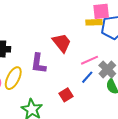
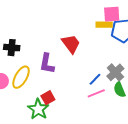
pink line: (89, 60) -> (96, 93), moved
red square: (66, 95) -> (48, 98), moved

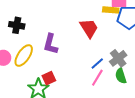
red trapezoid: (71, 44) -> (89, 28), moved
pink line: (96, 93) -> (97, 78), turned -42

